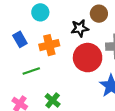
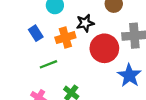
black star: (80, 28) -> (85, 23), moved

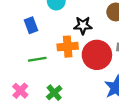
orange cross: (65, 38) -> (68, 47), moved

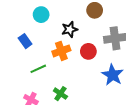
red circle: (97, 55) -> (88, 51), size x0.6

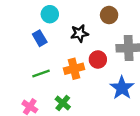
blue rectangle: (25, 41) -> (40, 38), moved
orange cross: (61, 51) -> (74, 69), moved

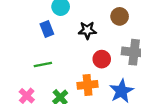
orange cross: (74, 69) -> (88, 85), moved

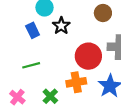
black star: (87, 30) -> (61, 26), moved, turned -30
red circle: (102, 59) -> (88, 56), size x1.5

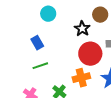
black star: (61, 26) -> (82, 29), moved
blue rectangle: (33, 30) -> (37, 43), moved

